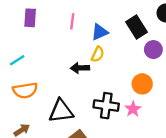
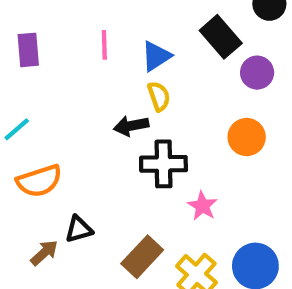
yellow semicircle: (98, 54) -> (159, 96), turned -35
black cross: (106, 106) -> (163, 164), moved
pink star: (133, 109) -> (202, 206), moved
black triangle: (61, 111) -> (79, 229), moved, size x0.6

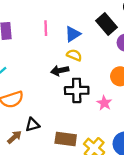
yellow semicircle: (159, 96) -> (74, 55), turned -48
pink star: (202, 206) -> (104, 103), moved
brown rectangle: (142, 257) -> (66, 139), turned 55

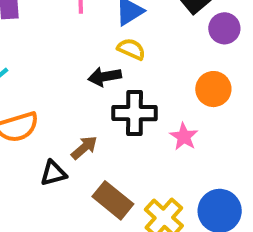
brown arrow: (14, 137) -> (84, 148), moved
brown rectangle: (66, 139) -> (113, 200), turned 30

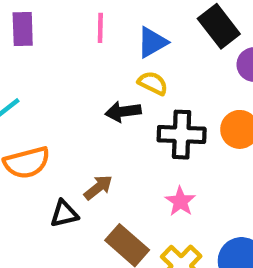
black cross: (135, 113) -> (182, 135), moved
pink star: (184, 137) -> (180, 201), moved

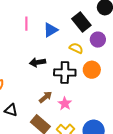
yellow semicircle: (153, 83) -> (76, 48), moved
brown arrow: (98, 187) -> (46, 97), moved
black triangle: (64, 214) -> (11, 110), turned 32

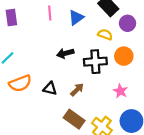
pink star: (65, 104) -> (120, 91), moved
black triangle: (11, 110) -> (50, 89), moved

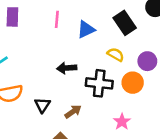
purple circle: (128, 23) -> (147, 61), moved
black triangle: (50, 89) -> (42, 105), turned 40

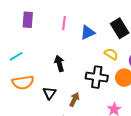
black arrow: (67, 68) -> (59, 63), moved, turned 77
brown arrow: (73, 112) -> (74, 99), turned -32

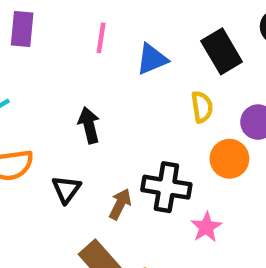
yellow semicircle: (111, 54) -> (202, 107), turned 48
black cross: (97, 77) -> (166, 187), moved

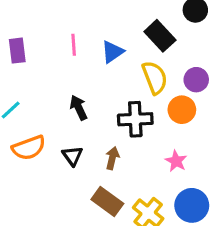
yellow semicircle: (202, 107) -> (155, 78), size x1.5
black cross: (166, 187) -> (135, 119), moved

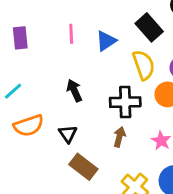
brown arrow: (112, 158) -> (119, 137), moved
brown rectangle: (107, 201) -> (83, 167), moved

